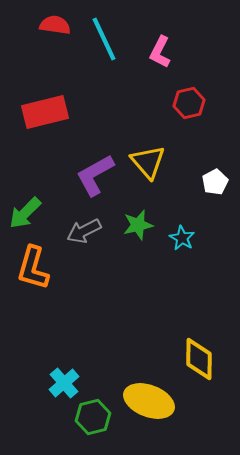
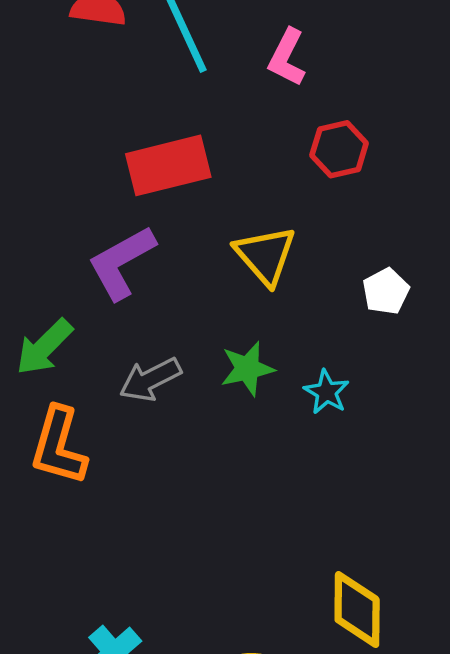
red rectangle: (45, 112) -> (168, 165), moved
purple L-shape: (95, 175) -> (122, 263), moved

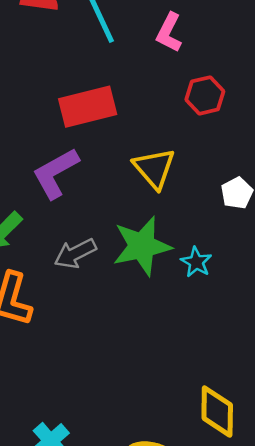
green star: (247, 369) -> (142, 246), size x1.6

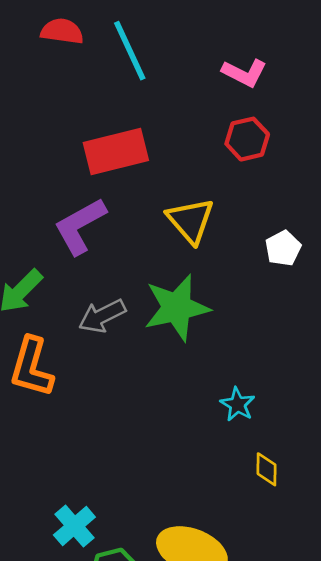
pink L-shape: (169, 33) -> (244, 73), moved, turned -90
cyan star: (196, 262) -> (238, 404), moved
yellow diamond: (217, 411) -> (267, 469), moved, size x0.6

